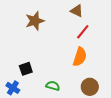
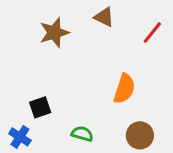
brown triangle: (77, 11) -> (104, 17), moved
red line: (83, 32) -> (152, 33), moved

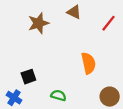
orange semicircle: (124, 89) -> (88, 63), turned -30
brown circle: (140, 135) -> (110, 97), moved

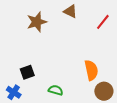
orange semicircle: (88, 63) -> (91, 70), moved

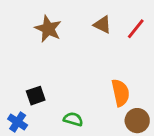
brown triangle: (70, 11) -> (102, 25), moved
brown star: (37, 22) -> (48, 29), turned -30

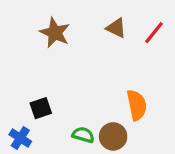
brown circle: (137, 121) -> (113, 136), moved

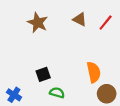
black square: (41, 108) -> (43, 74), moved
brown circle: (113, 136) -> (107, 94), moved

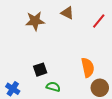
brown triangle: (80, 19) -> (67, 13), moved
brown star: (38, 23) -> (35, 21), turned -30

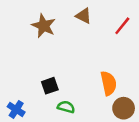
brown star: (35, 21) -> (44, 26), turned 30

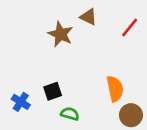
brown star: (44, 26) -> (61, 34), moved
blue cross: (16, 109) -> (21, 102), moved

